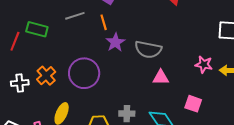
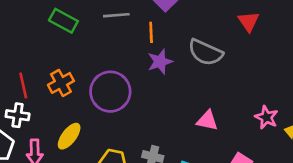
red line: (15, 41) -> (23, 85), moved, turned -48
gray semicircle: (148, 49) -> (205, 52), moved
white cross: (20, 83) -> (18, 115), moved

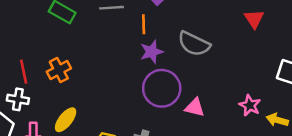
red triangle: (249, 21) -> (254, 19), moved
purple circle: (110, 92) -> (162, 88), moved

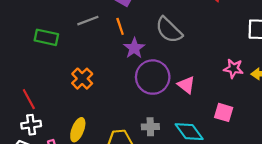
gray semicircle: (194, 44) -> (169, 30), turned 36
orange cross: (59, 70) -> (82, 79), moved
pink triangle: (195, 107) -> (186, 85), turned 42

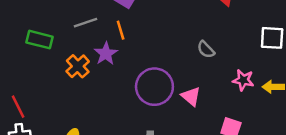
gray semicircle: (169, 30) -> (206, 50), moved, size x0.6
purple star: (134, 48) -> (106, 54), moved
orange cross: (82, 79) -> (78, 66), moved

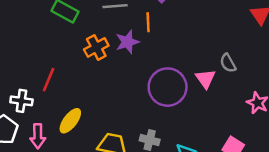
pink triangle: (191, 96) -> (205, 79), moved
red line: (18, 107) -> (49, 80), moved, turned 35

